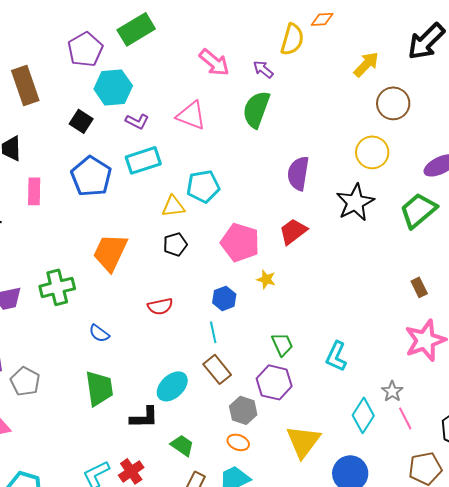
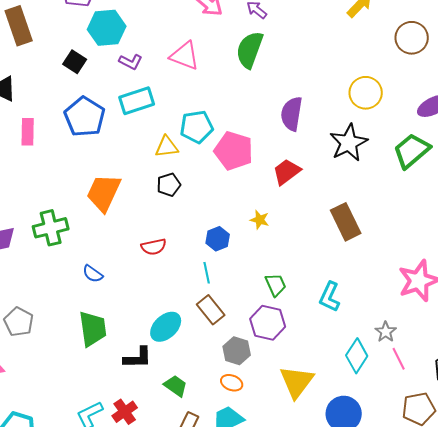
brown circle: (393, 103) -> (412, 38), moved
pink pentagon: (240, 242) -> (234, 151), moved
brown rectangle: (419, 287) -> (346, 222), moved, size x1.8

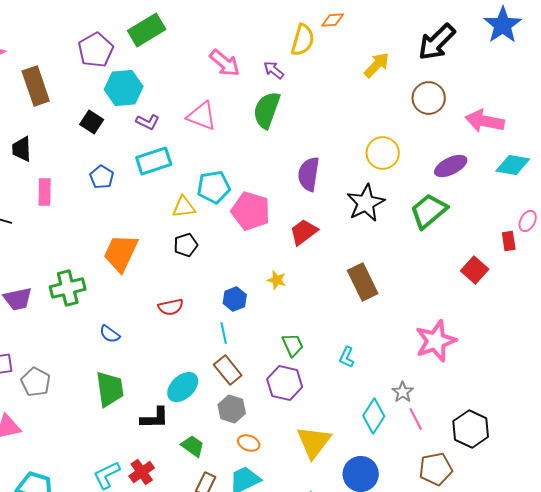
blue pentagon: (85, 117) -> (102, 177), size x0.6
cyan L-shape: (330, 297) -> (347, 357), size x0.7
gray hexagon: (237, 351) -> (232, 409), moved

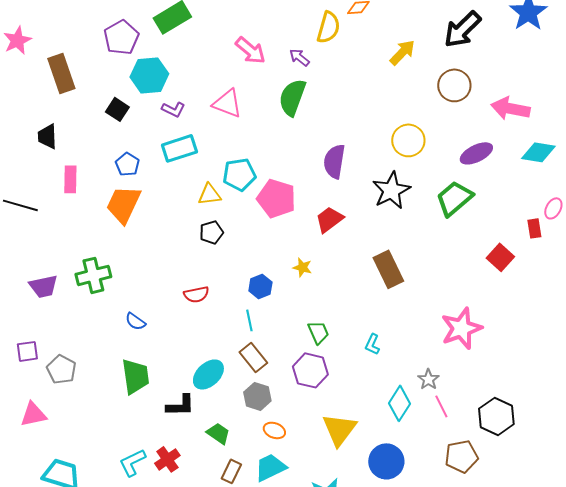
orange trapezoid: (121, 253) -> (123, 204), moved

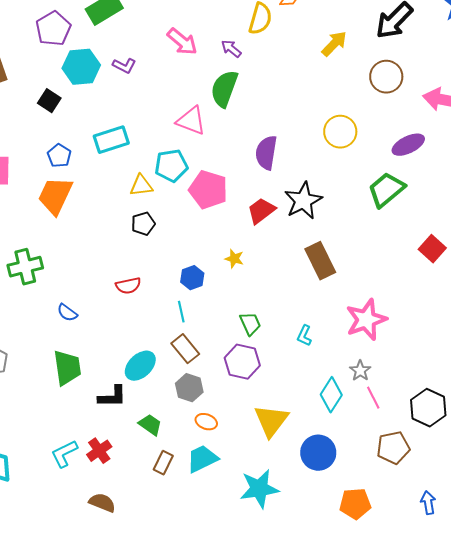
pink triangle: (227, 103) -> (191, 121), moved
purple L-shape: (173, 109) -> (124, 66), moved
black star: (391, 190) -> (303, 201), moved
pink star: (461, 328) -> (366, 320), moved

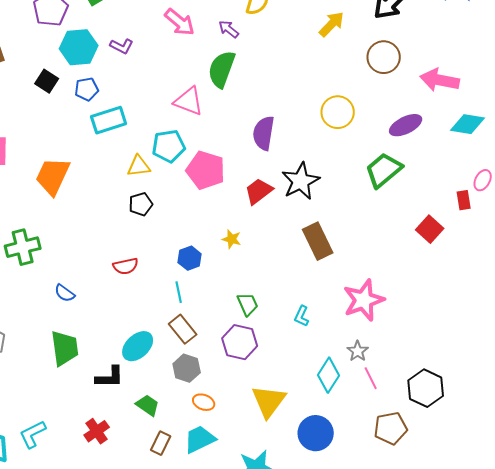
blue pentagon: (59, 156) -> (87, 89), moved, turned 30
cyan L-shape: (64, 454) -> (33, 434), moved

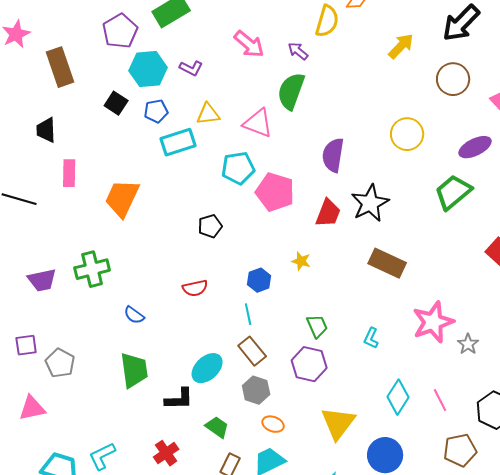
yellow triangle: (139, 166) -> (208, 114), moved
red trapezoid: (259, 191) -> (328, 213), turned 148
brown rectangle: (318, 241) -> (387, 263), turned -39
gray star: (358, 351) -> (468, 344), moved

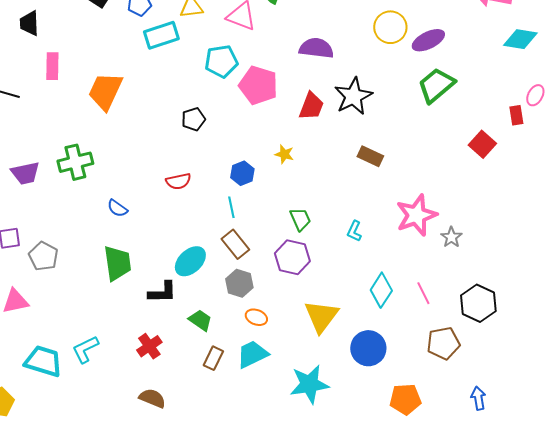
purple ellipse: (475, 147) -> (428, 40), moved
purple semicircle: (333, 155) -> (316, 48), turned 88
brown rectangle: (387, 263) -> (370, 156), size x0.7

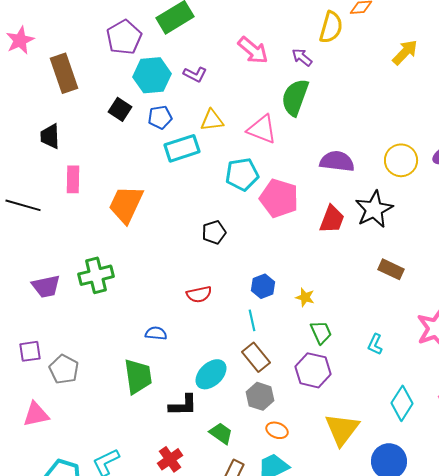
yellow circle: (390, 27) -> (401, 160), moved
yellow star: (284, 154) -> (305, 297), moved
blue semicircle: (117, 208) -> (156, 333), moved, turned 150

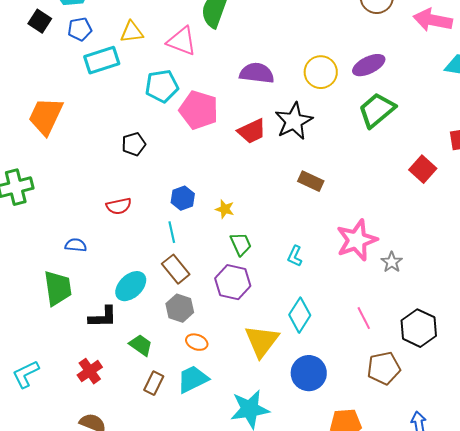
red trapezoid: (332, 219) -> (252, 131), turned 44
cyan diamond: (402, 403) -> (300, 315), moved

